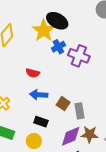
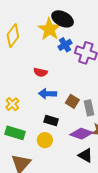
purple diamond: (71, 136) -> (81, 134), turned 45

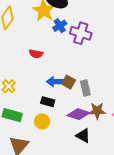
blue arrow: (48, 94) -> (55, 82), moved

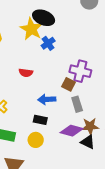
purple cross: (81, 33) -> (80, 71), moved
brown square: (69, 82) -> (69, 84), moved
black triangle: (83, 136) -> (88, 142), moved

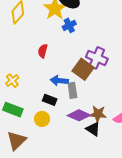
red semicircle: (26, 73) -> (43, 51), turned 88
brown square: (69, 84) -> (83, 69), size x1.5
gray rectangle: (77, 104) -> (72, 90), moved

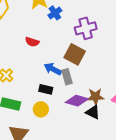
red semicircle: (43, 51) -> (32, 42), turned -80
purple cross: (97, 58) -> (86, 28), moved, turned -30
blue arrow: (59, 81) -> (53, 69), turned 30

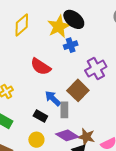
purple cross: (86, 28) -> (96, 69), turned -30
red semicircle: (32, 42) -> (41, 67), size x1.5
yellow circle: (41, 109) -> (36, 140), moved

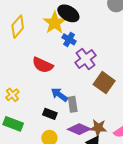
blue cross: (71, 45) -> (69, 39), turned -32
purple cross: (96, 69) -> (86, 59), moved
brown square: (78, 90) -> (104, 83), moved

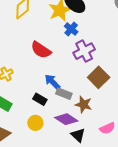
gray rectangle: (73, 104) -> (64, 94), turned -70
brown star: (98, 128) -> (83, 105), moved

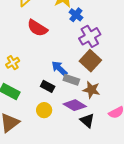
red semicircle: (41, 50) -> (37, 28), moved
brown square: (99, 77) -> (90, 61), moved

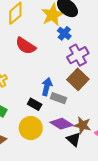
blue arrow: (59, 68) -> (47, 87), turned 60
brown star: (91, 90) -> (82, 125), moved
yellow circle: (44, 110) -> (31, 128), size x1.5

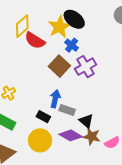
red semicircle: (26, 46) -> (35, 40), moved
brown square: (78, 79) -> (59, 66), moved
black triangle: (74, 139) -> (86, 121), moved

